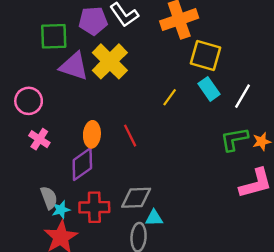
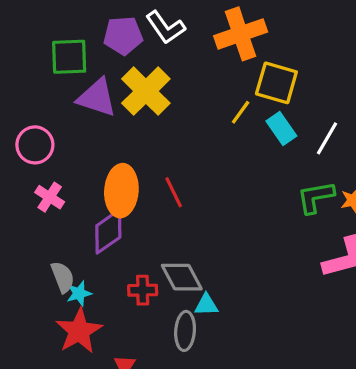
yellow line: (170, 97) -> (241, 112), moved
orange ellipse: (92, 134) -> (121, 191), size x1.4
gray diamond: (136, 198) -> (182, 277), turned 64
red cross: (94, 207) -> (143, 290), moved, size x0.7

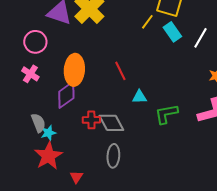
pink circle: (35, 145) -> (35, 42), moved
red line: (174, 192) -> (120, 71), moved
green L-shape: (316, 197) -> (166, 114), moved
red cross: (143, 290) -> (91, 120), moved
cyan triangle: (206, 305) -> (139, 97), moved

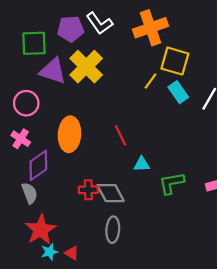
purple diamond: (66, 95) -> (38, 165), moved
cyan star: (48, 133) -> (50, 252), moved
red triangle: (76, 177) -> (72, 253), turned -32

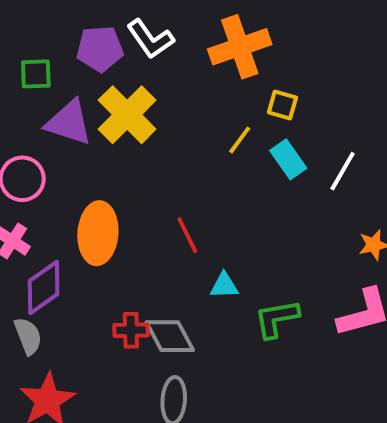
green square: (34, 43) -> (36, 74), size x0.7
yellow square: (175, 61) -> (282, 105), size x0.6

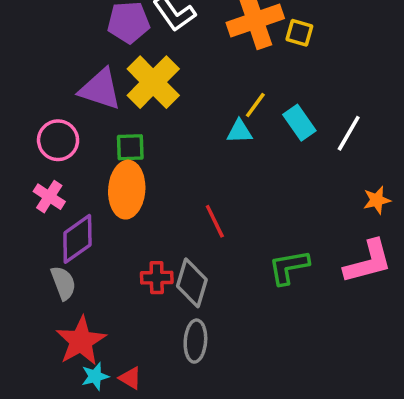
green square: (36, 74) -> (130, 147), moved
yellow square: (282, 105) -> (299, 33), moved
red line: (187, 235) -> (215, 221), moved
cyan triangle: (224, 286) -> (239, 131), moved
gray diamond: (170, 336) -> (192, 283), turned 45

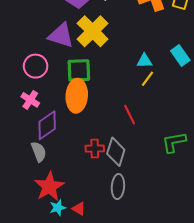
yellow line: (255, 105) -> (148, 79), moved
green square: (130, 147) -> (79, 70), size x1.4

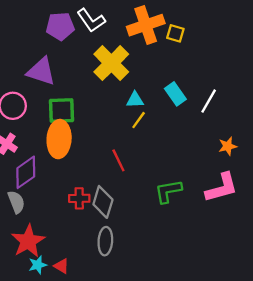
yellow cross: (93, 31) -> (111, 63), moved

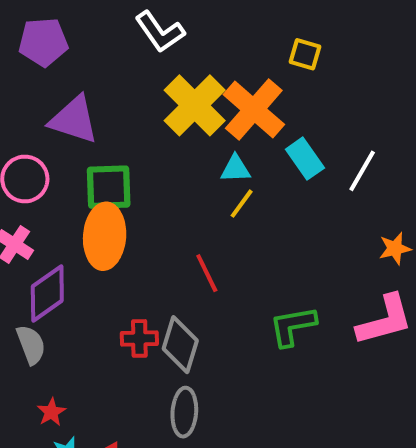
orange cross: (146, 25) -> (254, 109), moved, turned -30
purple pentagon: (60, 26) -> (43, 42), moved
red star: (28, 241) -> (51, 412), size x0.5

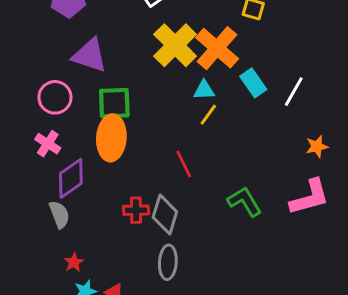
green L-shape: (293, 326) -> (245, 202), turned 69

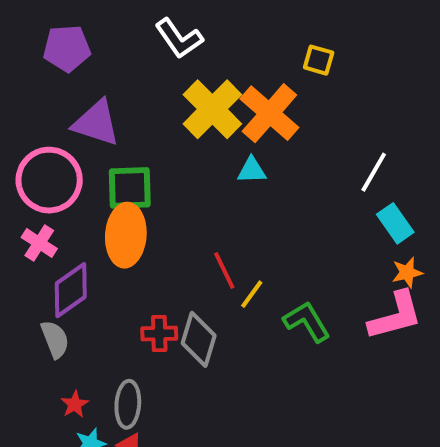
cyan rectangle: (253, 83) -> (395, 223), moved
pink circle: (55, 97) -> (49, 180), size x1.4
yellow line: (208, 115) -> (252, 294), moved
orange star: (317, 147) -> (407, 272), moved
gray ellipse: (168, 262) -> (128, 404), moved

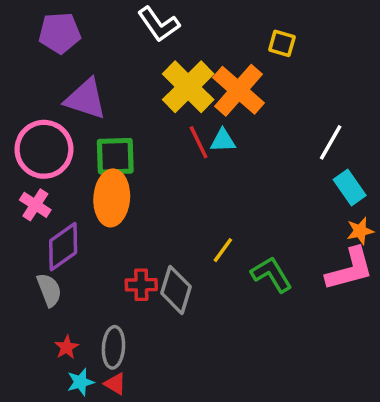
red line: (224, 271) -> (199, 142), moved

